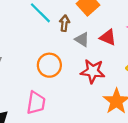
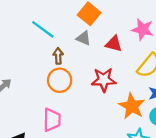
brown arrow: (64, 23) -> (58, 56), moved
gray triangle: (82, 40) -> (84, 38), moved

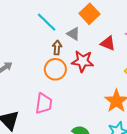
gray triangle: (84, 38) -> (73, 34), moved
red star: (104, 80) -> (83, 61), moved

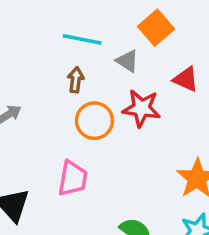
cyan line: (47, 22) -> (82, 39), turned -35
brown arrow: (57, 48) -> (76, 80), moved

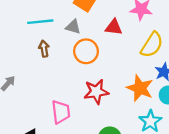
red star: (141, 108) -> (96, 92), moved
orange circle: (94, 121) -> (86, 51), moved

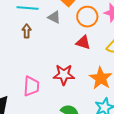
red triangle: (114, 27) -> (83, 42), moved
orange circle: (86, 51) -> (87, 17), moved

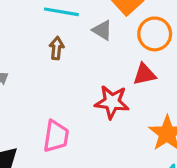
red triangle: (83, 42) -> (144, 74), turned -35
red star: (64, 75) -> (112, 102), moved

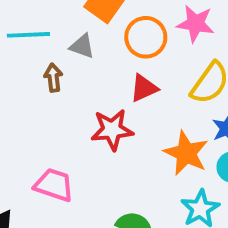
brown arrow: (57, 48) -> (53, 78), moved
pink trapezoid: (56, 136) -> (54, 185), turned -68

